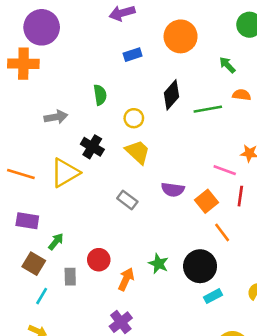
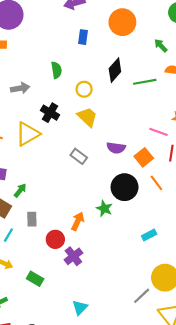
blue rectangle: (133, 55) -> (83, 37), turned -64
red circle: (99, 260) -> (55, 239), moved
black circle: (200, 266) -> (125, 187), moved

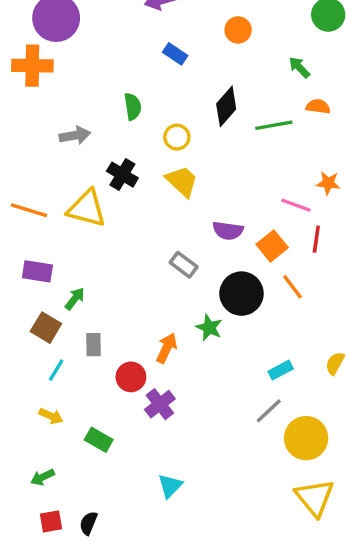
orange circle: (122, 22) -> (238, 30), size x0.6
blue rectangle: (83, 37) -> (175, 54), turned -64
yellow triangle: (28, 134) -> (87, 209), turned 45
gray rectangle: (79, 156) -> (184, 265), moved
gray line: (142, 296) -> (269, 411), moved

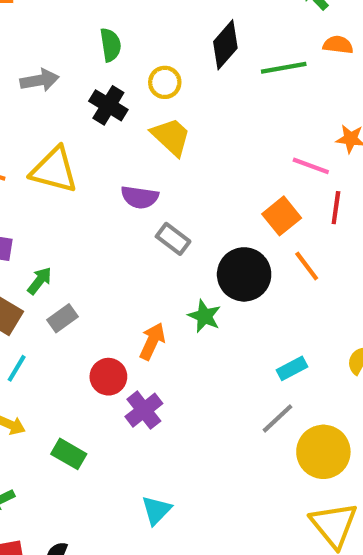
black cross: (122, 175) -> (108, 105), moved
purple semicircle: (228, 231) -> (140, 197), moved
gray rectangle: (94, 345) -> (62, 318), moved, turned 55

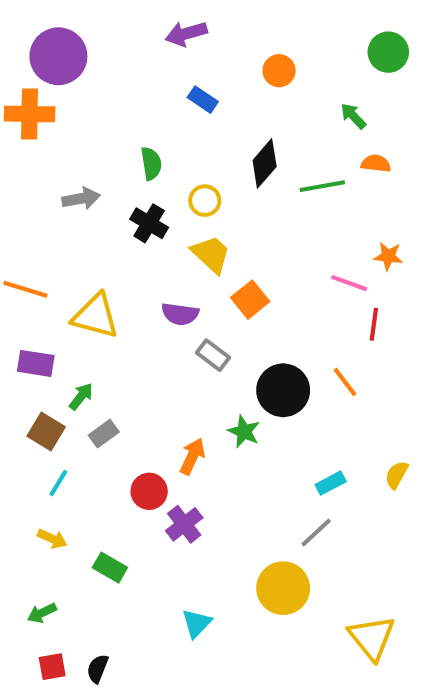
yellow triangle: (54, 170) -> (96, 316), moved
orange square: (282, 216) -> (250, 300), moved
yellow circle: (323, 452) -> (283, 588), moved

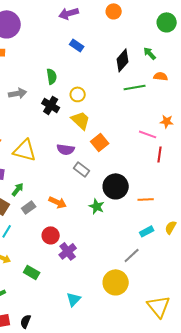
orange circle: (279, 71) -> (114, 11), moved
black diamond: (265, 163) -> (123, 60), moved
orange line: (345, 382) -> (146, 199), moved, turned -56
orange arrow: (192, 456) -> (58, 202), moved, turned 90
cyan rectangle: (331, 483) -> (147, 231), moved

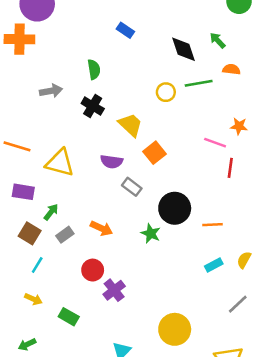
black diamond: (123, 60) -> (183, 49), turned -60
yellow circle: (78, 94) -> (166, 92), moved
gray line: (132, 255) -> (238, 304), moved

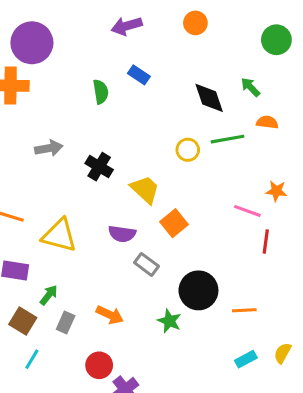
green semicircle: (94, 69) -> (101, 92), moved
gray rectangle: (65, 235) -> (66, 322), turned -30

